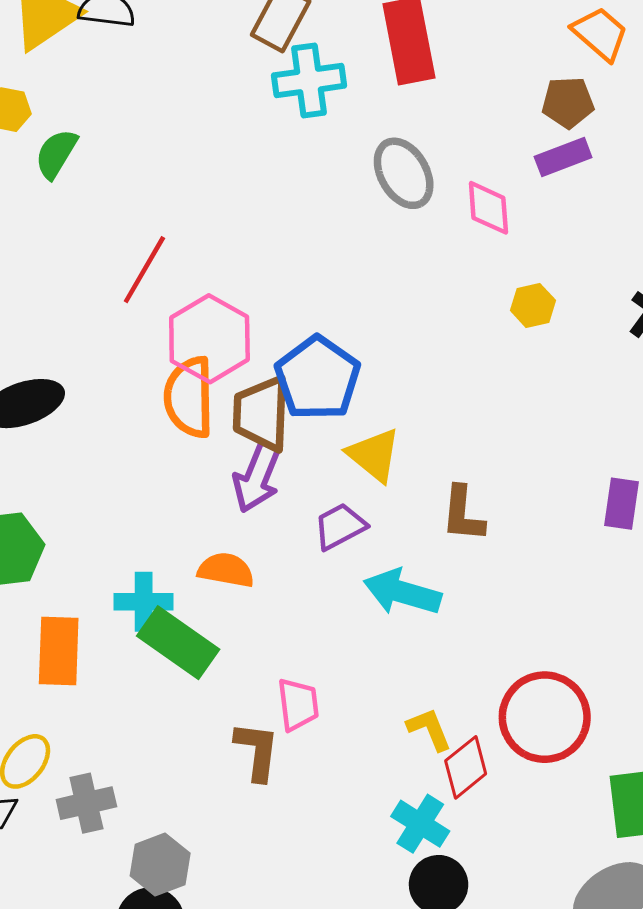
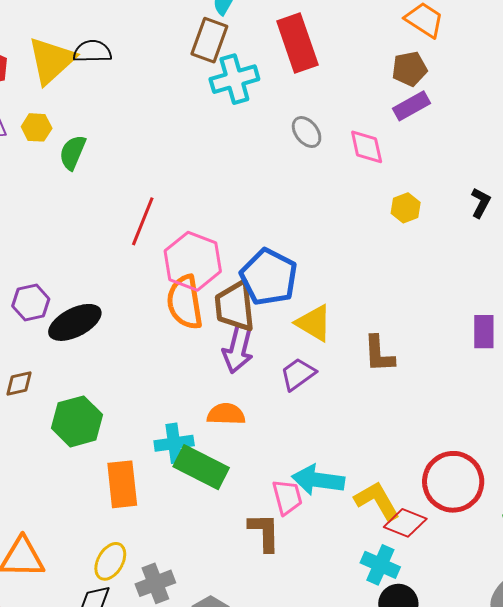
gray ellipse: (404, 173) -> (307, 132), size x0.7
cyan arrow: (402, 592) -> (318, 480), moved
yellow L-shape: (429, 729) -> (377, 501), size x1.4
red diamond: (466, 767) -> (405, 523), turned 69

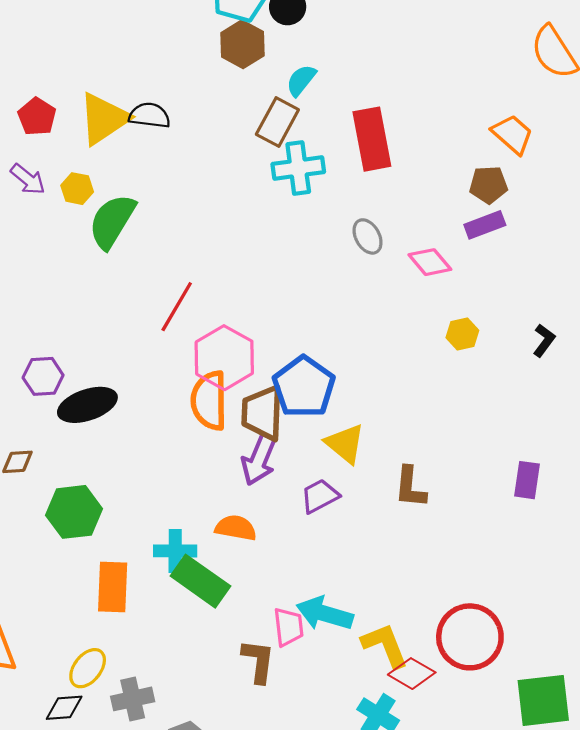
pink diamond: (367, 147) -> (430, 262), turned -36
green semicircle: (73, 152) -> (112, 221), size x1.5

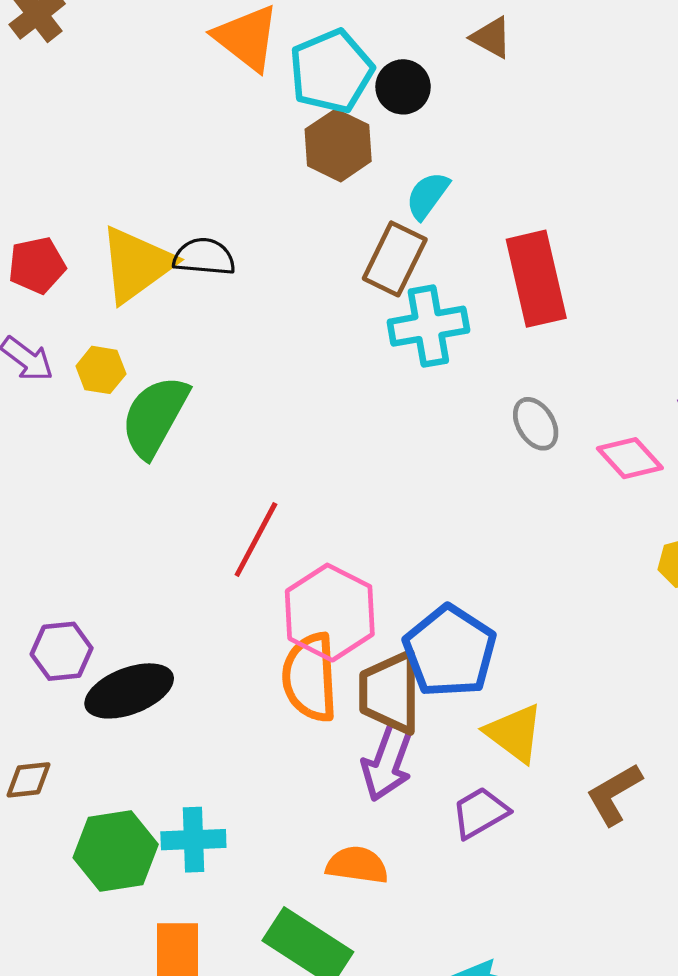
red pentagon: (37, 117) -> (37, 265), turned 30
brown L-shape: (410, 487) -> (614, 794), turned 57
cyan cross: (175, 551) -> (193, 840), moved

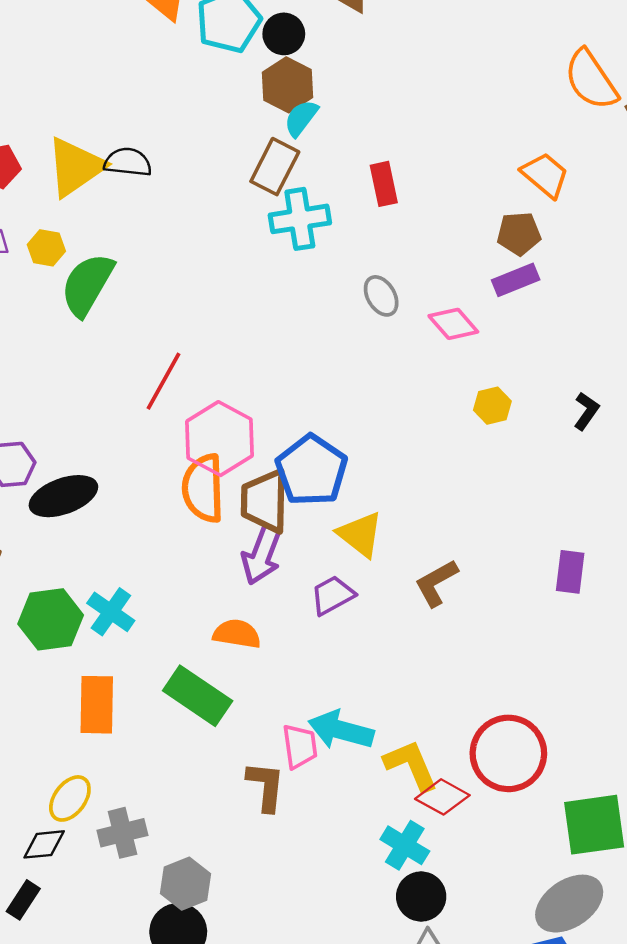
brown hexagon: (338, 145) -> (288, 85), moved
red rectangle: (536, 279) -> (384, 184), size x0.6
cyan cross: (193, 840) -> (111, 612), turned 36

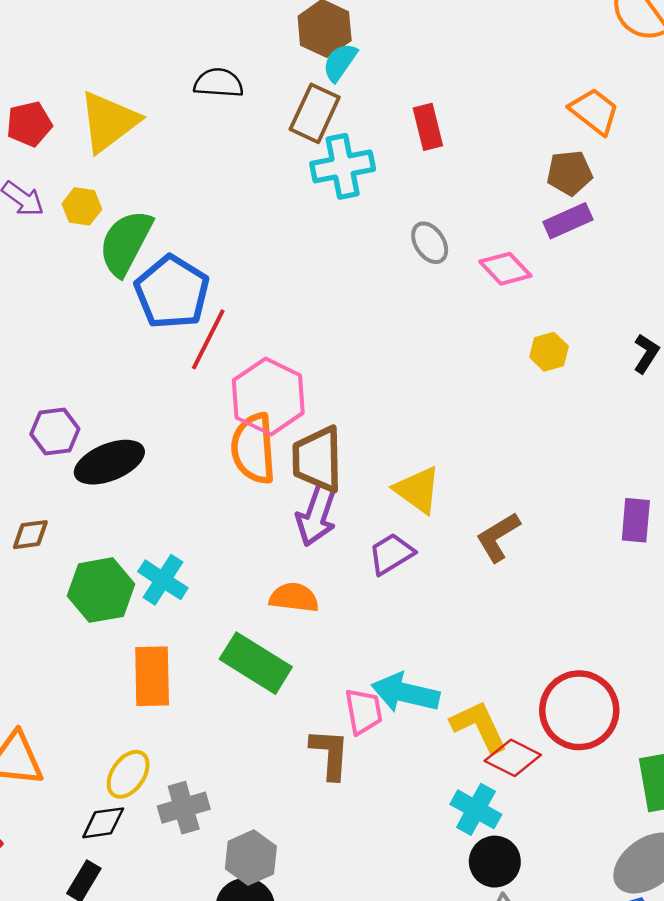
black semicircle: (128, 162) -> (219, 83), moved
blue pentagon: (311, 470) -> (172, 292), moved

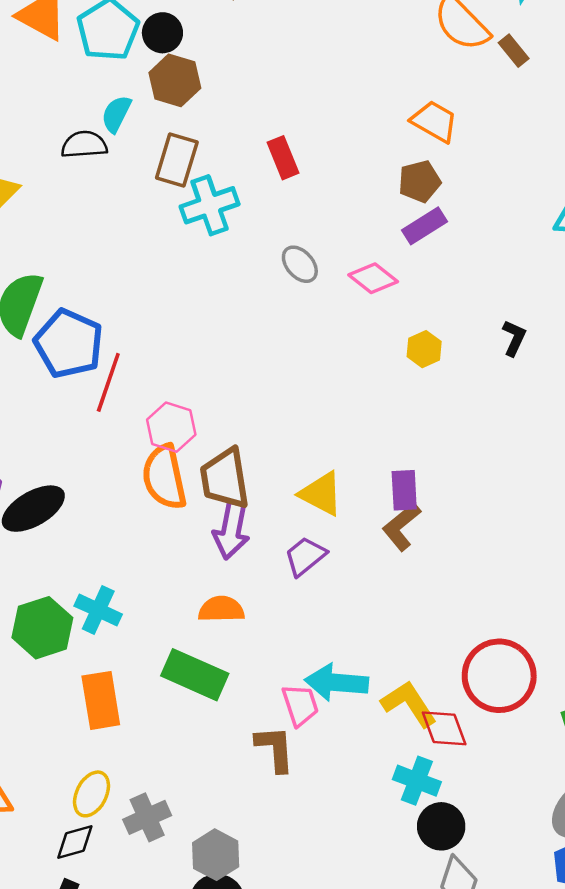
cyan semicircle: (340, 62) -> (116, 114), moved
pink hexagon: (268, 396) -> (171, 427), size x0.7
purple rectangle: (636, 520) -> (404, 490), moved
red diamond: (513, 758) -> (444, 728), turned 51

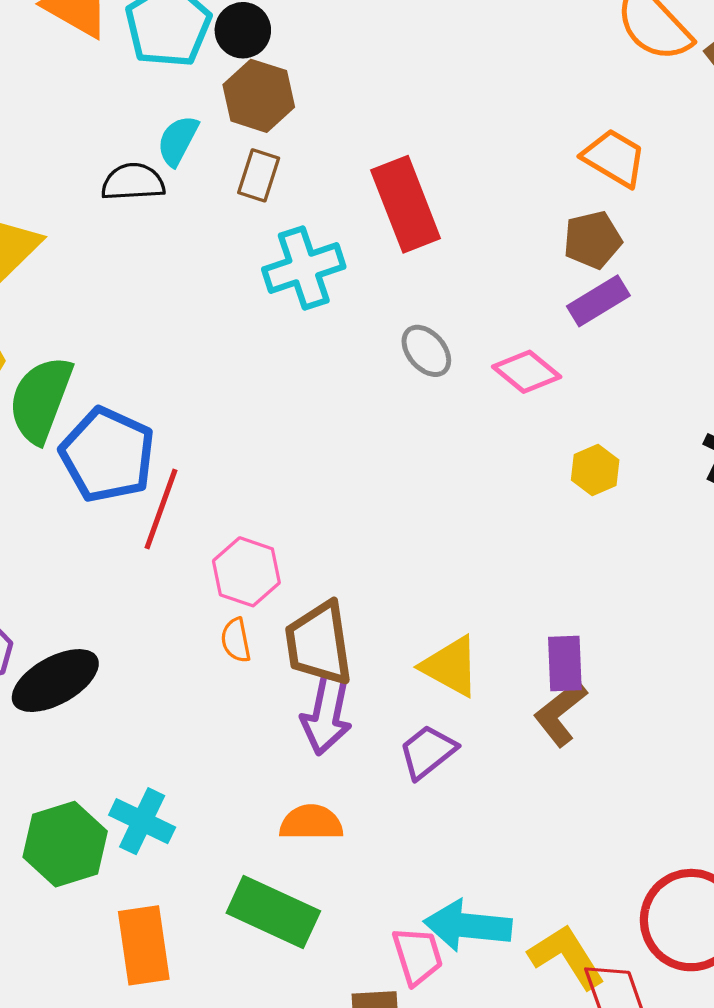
red rectangle: (283, 158) -> (406, 204), size x1.6
brown rectangle: (177, 160) -> (259, 175), moved, size x0.7
orange semicircle: (164, 477) -> (236, 640), size x0.5

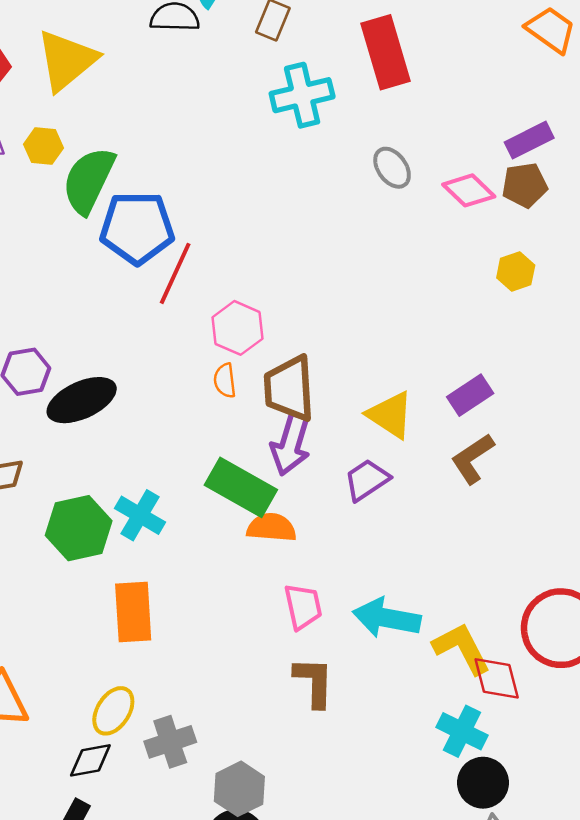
brown pentagon: (593, 240) -> (525, 185), moved
blue pentagon: (107, 455) -> (137, 228), turned -30
purple rectangle: (565, 663) -> (470, 395), moved, turned 54
green rectangle: (273, 912) -> (241, 487), moved
pink trapezoid: (418, 956) -> (303, 607), moved

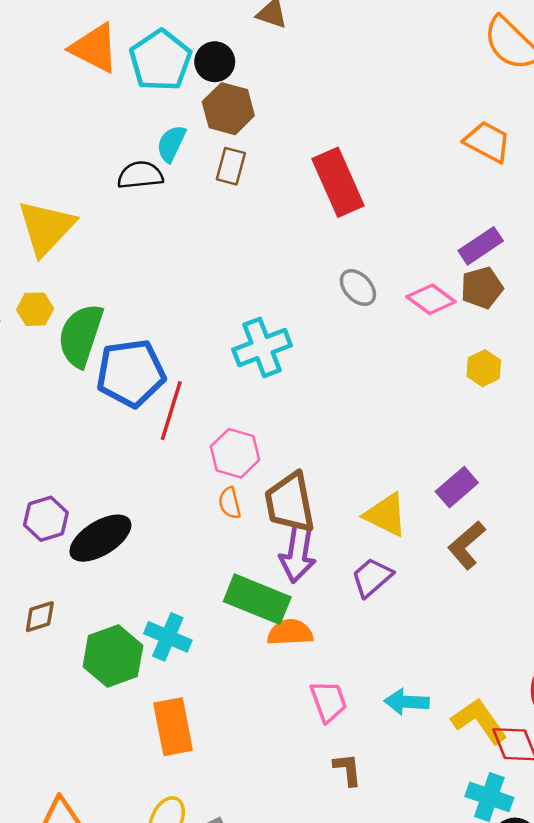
cyan cross: (302, 95) -> (262, 347), moved
cyan arrow: (387, 618) -> (407, 702), size x0.7
brown L-shape: (314, 682) -> (348, 769), size x0.7

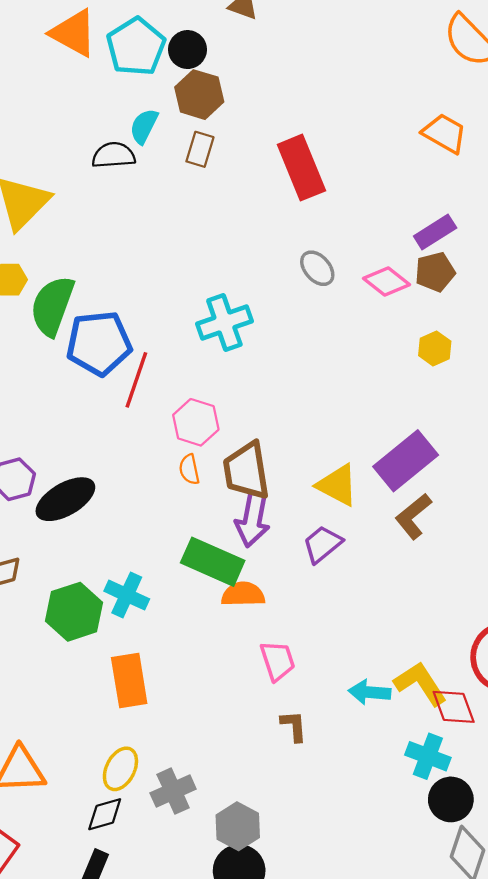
purple rectangle: (457, 487) -> (406, 461), size x1.6
cyan arrow: (407, 702) -> (370, 692), moved

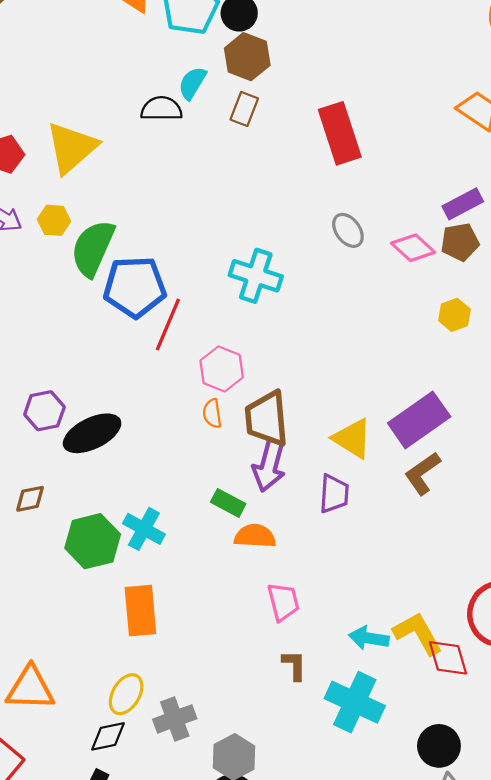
cyan cross: (224, 323) -> (256, 276), turned 33
purple trapezoid: (322, 544) -> (334, 494), turned 129
green rectangle: (213, 562) -> (228, 503), size x0.6
cyan cross: (428, 756) -> (355, 702), moved, size x1.4

